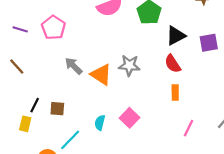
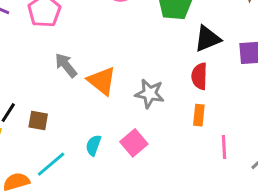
red semicircle: (173, 64) -> (199, 76), turned 30
gray star: (129, 65) -> (150, 93), moved
pink line: (188, 128) -> (224, 147), moved, turned -35

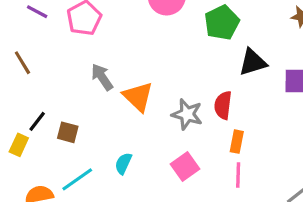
red semicircle: (199, 76) -> (223, 105), moved
pink square: (134, 143) -> (185, 167), moved
pink line: (224, 147) -> (238, 175), moved

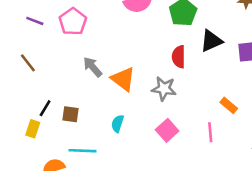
red semicircle: (223, 105) -> (179, 57), moved
orange rectangle: (237, 142) -> (229, 105), moved, turned -54
cyan semicircle: (123, 163) -> (118, 124), moved
cyan line: (77, 179) -> (82, 151), turned 44

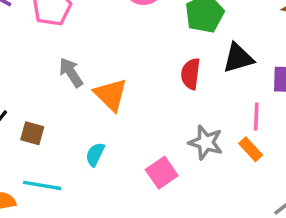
gray star: (164, 89) -> (206, 142), moved
pink line: (210, 132) -> (256, 116), moved

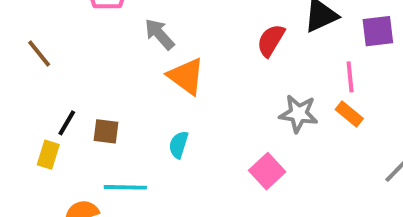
gray arrow: (71, 72) -> (159, 34), moved
red semicircle: (191, 74) -> (271, 40), turned 32
pink square: (162, 173) -> (267, 171), moved

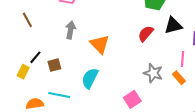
gray arrow: (159, 34) -> (70, 30), moved, turned 42
brown square: (106, 131) -> (54, 65), turned -32
cyan semicircle: (179, 145) -> (90, 78), size x1.5

